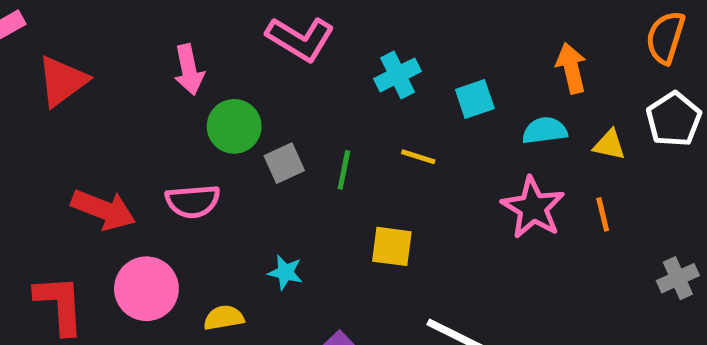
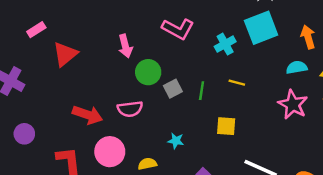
cyan square: (475, 99) -> (261, 28), moved, size x1.8

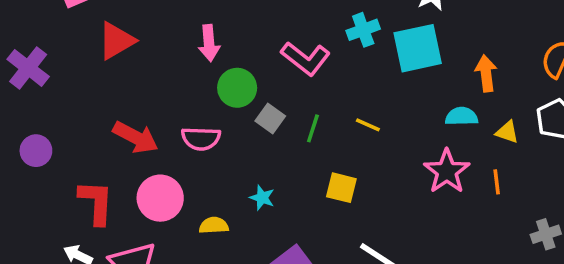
pink L-shape: (178, 29) -> (306, 58), moved
cyan cross: (225, 44) -> (363, 30), moved
gray square: (173, 89) -> (270, 118), turned -36

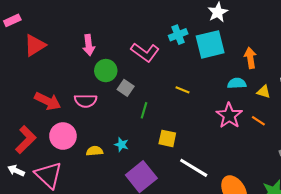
green line: (313, 128) -> (144, 110), moved
orange line: (497, 182) -> (258, 121), turned -48
yellow square: (341, 188) -> (167, 138), moved
cyan star: (262, 198) -> (121, 145), moved
red L-shape: (96, 202) -> (26, 140), turned 44

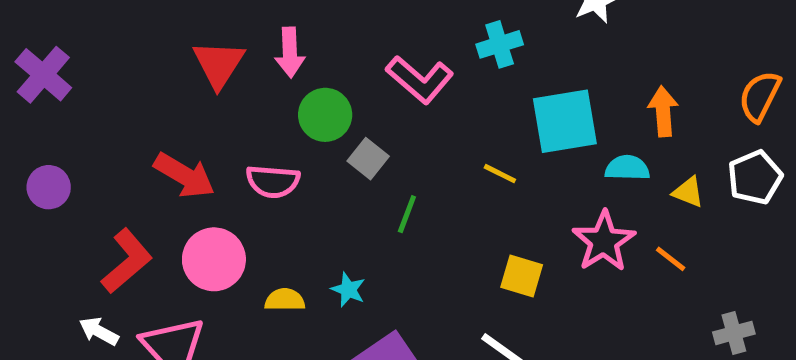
cyan square: (210, 44) -> (565, 121), moved
red triangle: (35, 45) -> (219, 64), moved, turned -30
yellow square: (167, 138) -> (522, 276), moved

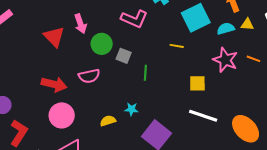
yellow triangle: (688, 192) -> (247, 24), moved
pink circle: (214, 259) -> (62, 115), moved
red L-shape: (127, 261) -> (19, 133), moved

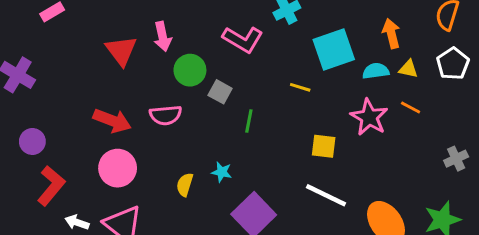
orange line: (253, 59) -> (411, 107), moved
yellow semicircle: (108, 121) -> (185, 185), turned -63

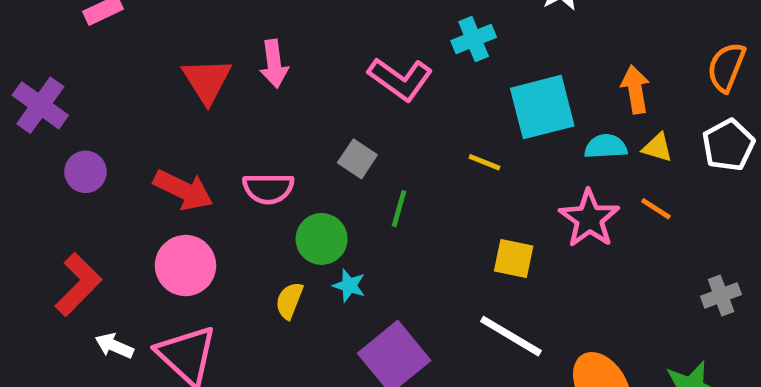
green circle: (190, 70) -> (322, 239), moved
purple circle: (32, 141) -> (85, 172), moved

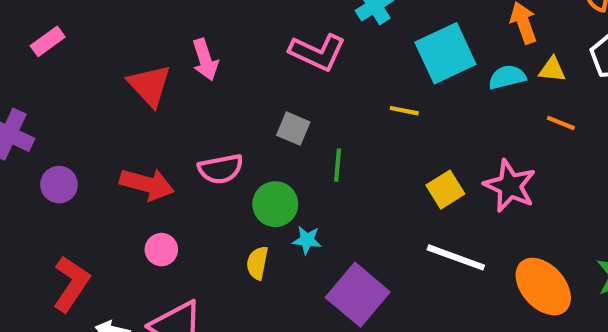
pink star: (589, 219) -> (510, 186), moved
yellow square: (514, 258) -> (445, 190), turned -33
pink circle: (185, 266) -> (161, 250), size x0.6

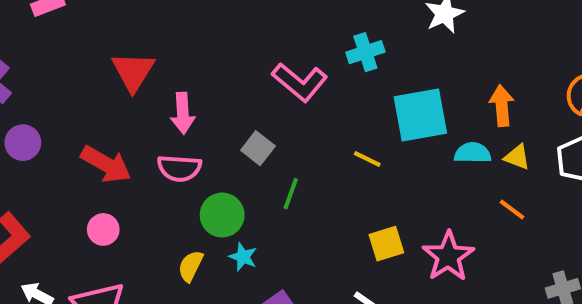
pink arrow: (205, 60) -> (183, 113), moved

